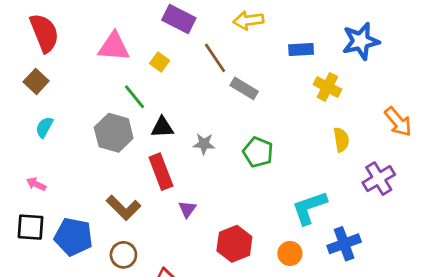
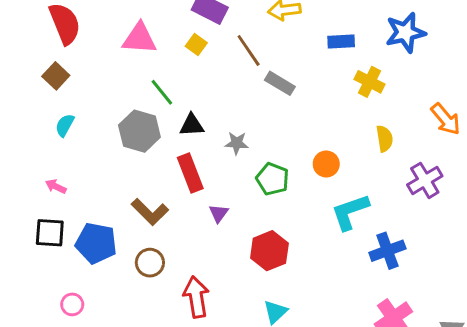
yellow square: (160, 62) -> (196, 44), moved
green pentagon: (258, 152) -> (272, 179), moved
orange circle: (290, 253) -> (326, 164), moved

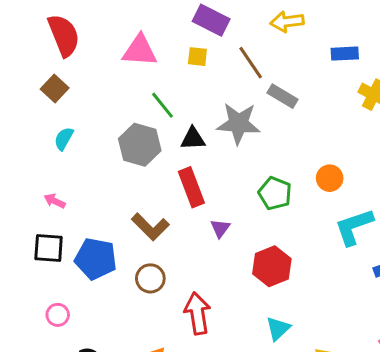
yellow square: (196, 44) -> (197, 57), turned -30
gray star: (237, 143) -> (238, 123), moved, size x1.8
pink circle: (72, 304) -> (58, 315), moved

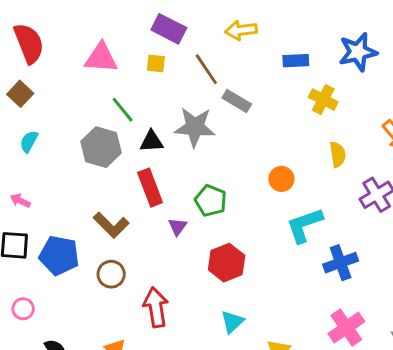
green pentagon: (275, 193) -> (211, 201), moved

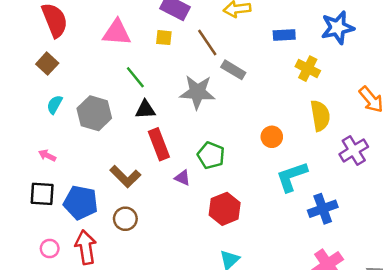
black triangle: (152, 141) -> (145, 110), moved
gray hexagon: (101, 147) -> (94, 113), moved
yellow semicircle: (338, 154) -> (320, 116), size x1.4
purple triangle: (177, 227) -> (182, 178), turned -42
red arrow: (156, 307) -> (86, 247), moved

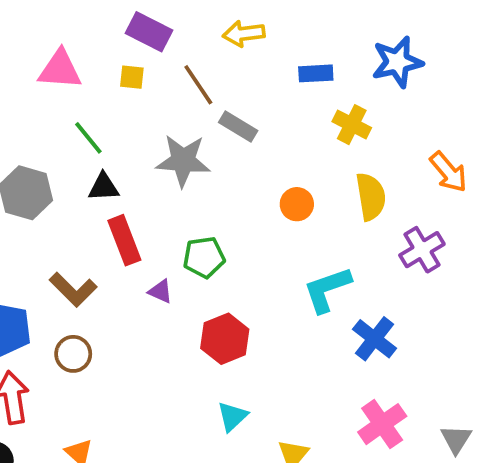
orange circle: (272, 137) -> (297, 204), moved
green pentagon: (211, 155) -> (204, 257), turned -30
blue cross: (323, 209) -> (375, 339), turned -32

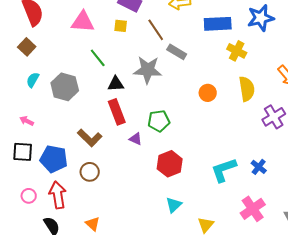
blue rectangle: (316, 73) -> (218, 24), size x1.5
black triangle: (104, 187) -> (116, 84), moved
cyan L-shape: (327, 289) -> (224, 170), moved
blue cross: (375, 339) -> (259, 167), moved, size x0.7

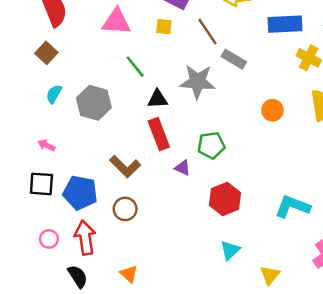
cyan L-shape: (224, 170) -> (292, 206), turned 40

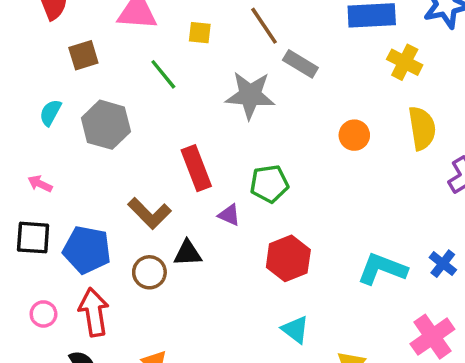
yellow square: (164, 27) -> (200, 33), moved
brown square: (46, 53) -> (83, 55), moved, turned 30
black triangle: (158, 99) -> (188, 253), moved
cyan triangle: (230, 250) -> (295, 330), turned -40

